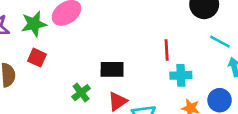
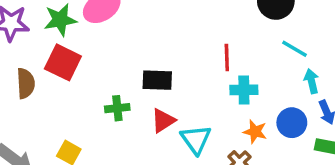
red square: (37, 58) -> (63, 62), size x1.5
green cross: (81, 93) -> (117, 108), turned 30

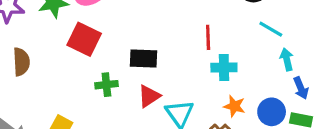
red square: (63, 62) -> (84, 39), moved
blue circle: (292, 123) -> (272, 112), moved

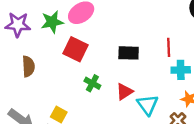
black rectangle: (143, 58) -> (129, 53), moved
green cross: (106, 85) -> (92, 83), turned 35

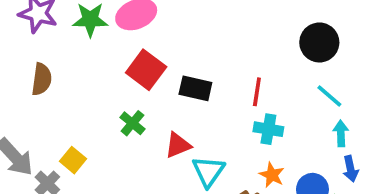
red square: (76, 49) -> (146, 70), moved

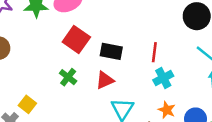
cyan cross: (268, 129) -> (163, 78), turned -36
red triangle: (178, 145) -> (105, 80), moved

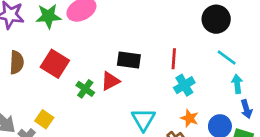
red square: (76, 39) -> (55, 64), moved
red triangle: (105, 80) -> (110, 81), moved

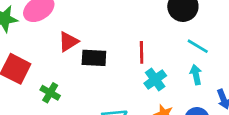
red triangle: (110, 81) -> (68, 42), moved
cyan arrow: (237, 84) -> (196, 75), moved

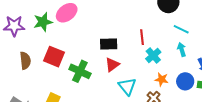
red triangle: (68, 42) -> (112, 65), moved
green cross: (50, 93) -> (80, 71), size x1.5

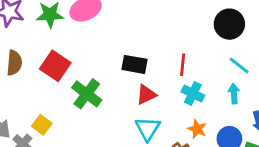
cyan cross: (153, 55) -> (193, 93), turned -35
red triangle: (112, 65) -> (146, 95), moved

